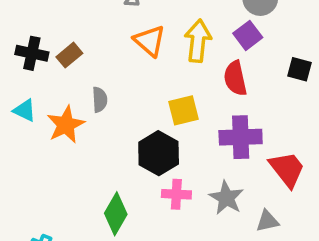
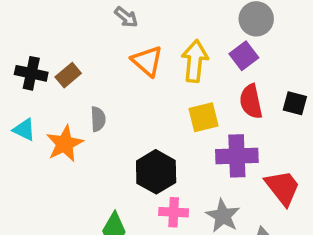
black square: (299, 69) -> (295, 103), moved
red semicircle: (235, 78) -> (251, 101), moved
yellow square: (184, 110) -> (203, 117), moved

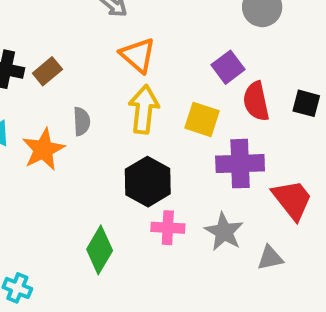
purple square: (244, 56) -> (228, 67), moved
yellow arrow: (195, 61) -> (144, 109), moved
yellow square: (203, 117) -> (202, 119), turned 32

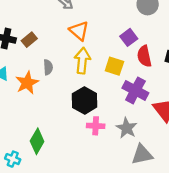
purple cross: (240, 164) -> (135, 90), turned 30
green diamond: (100, 250) -> (37, 141), moved
gray triangle: (270, 258) -> (142, 155), moved, size x1.5

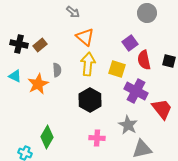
pink cross: (96, 126) -> (97, 138), moved

